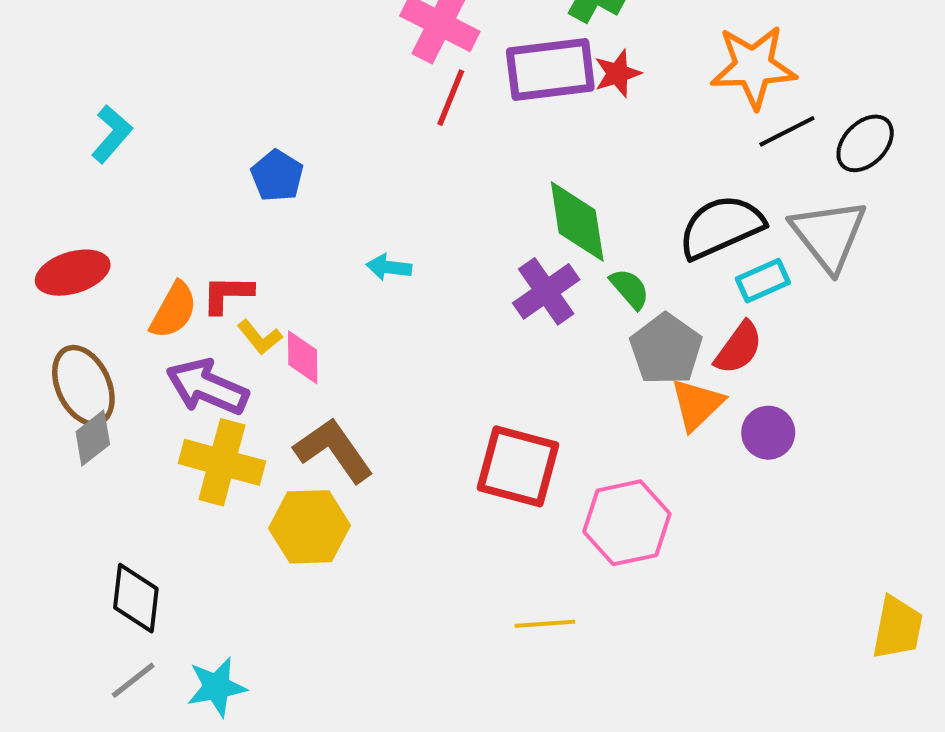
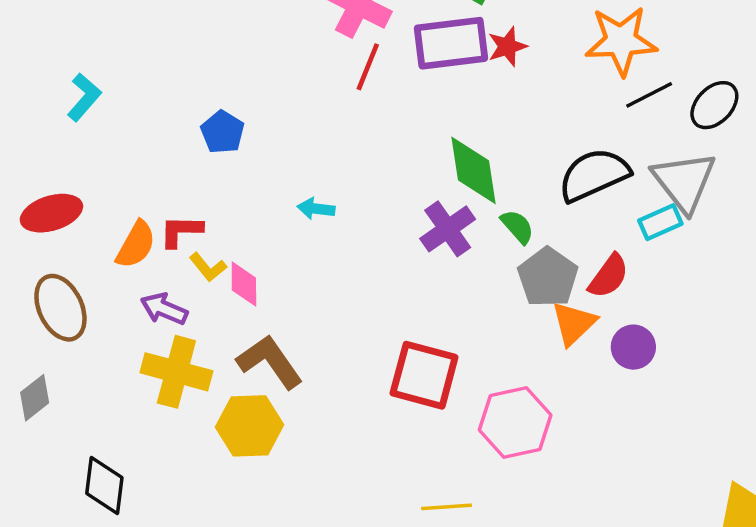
cyan rectangle: (763, 281) -> (660, 222), moved
purple arrow: (207, 387) -> (164, 309), size x0.7
gray diamond: (93, 438) -> (35, 398), moved

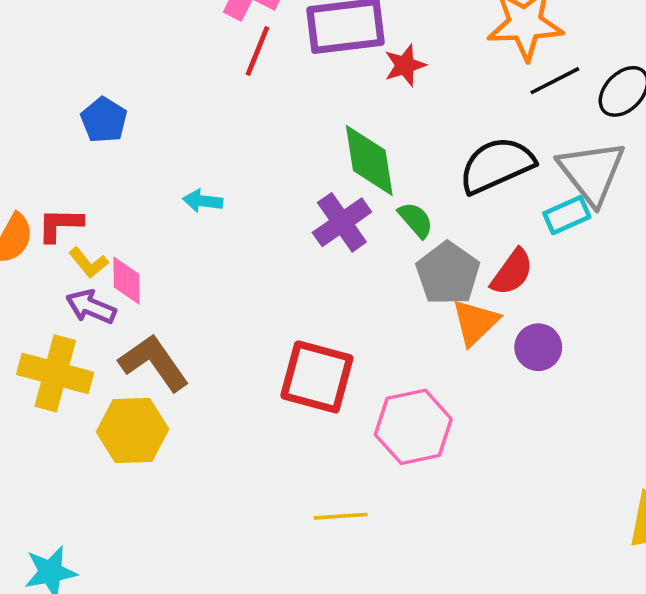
red star: (507, 47) -> (405, 65), moved
purple arrow: (164, 309) -> (91, 307), moved

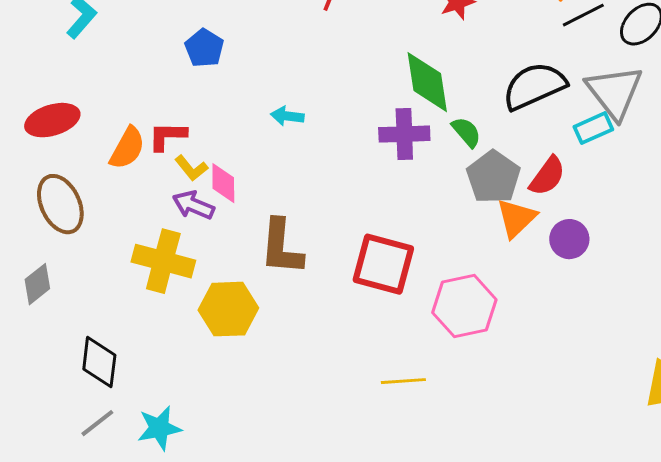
purple cross: (342, 222) -> (404, 134), turned 33
brown L-shape: (154, 363) -> (281, 247), moved, turned -140

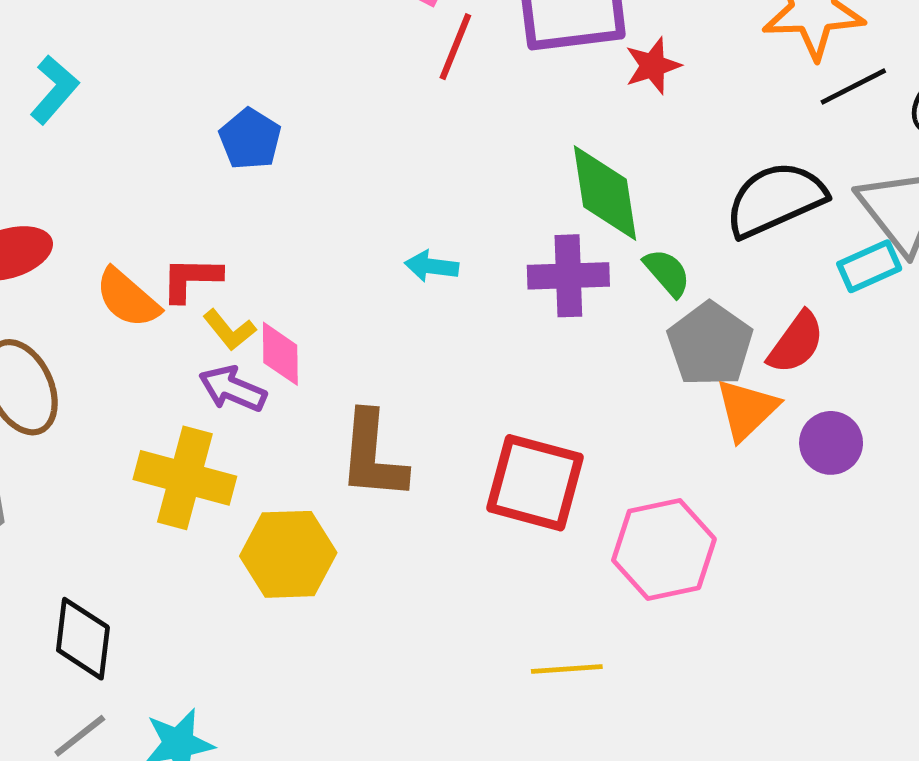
cyan arrow: (287, 116) -> (432, 266), moved
orange semicircle: (127, 148) -> (128, 298), turned 102

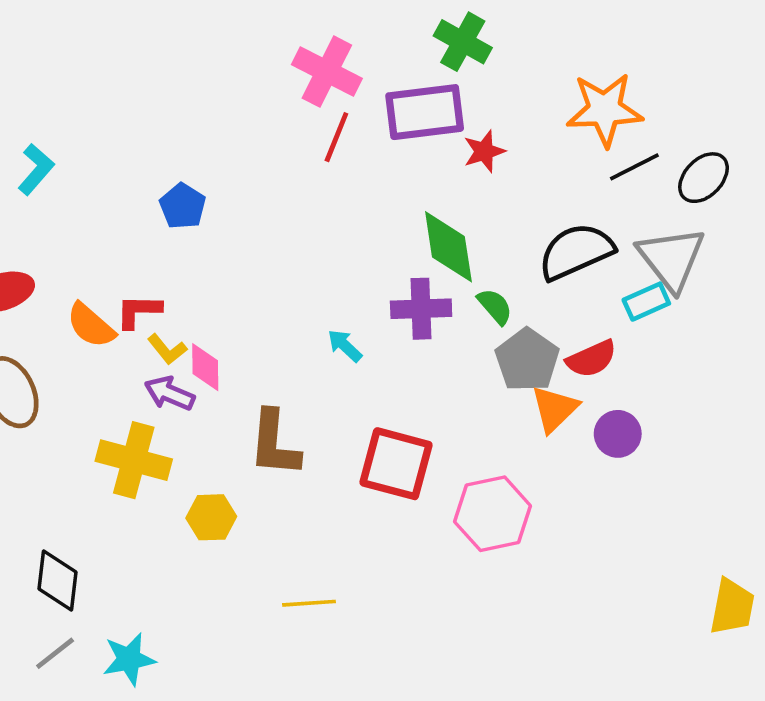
cyan arrow: (432, 266) -> (345, 346), moved, turned 36
red semicircle: (796, 343) -> (591, 359), turned 30
yellow hexagon: (288, 554) -> (211, 517), size x0.7
yellow line: (567, 669) -> (309, 603), moved

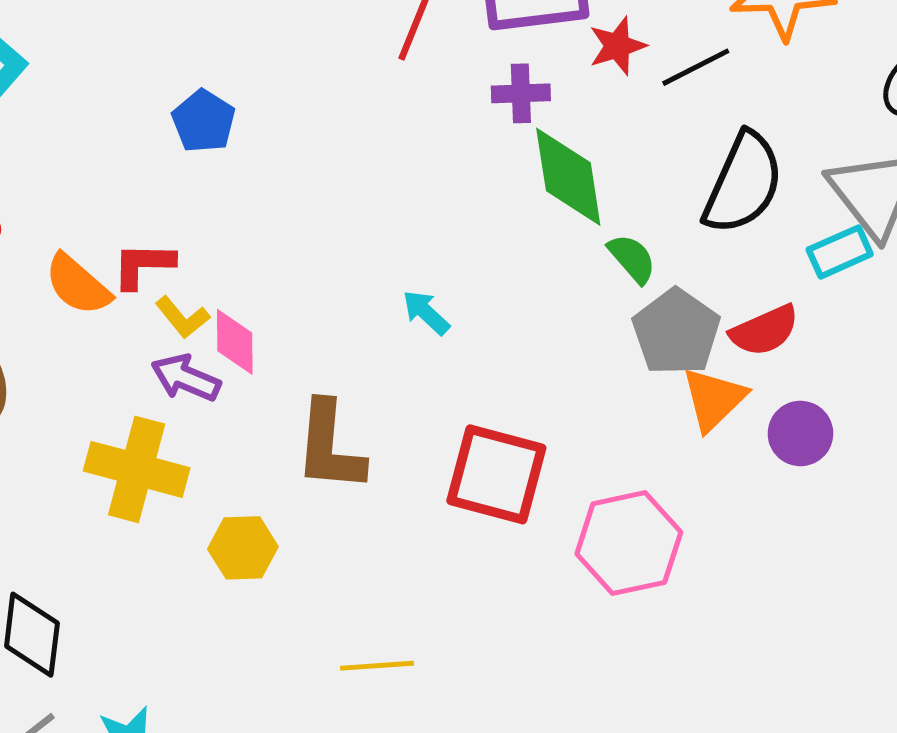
black line: (634, 167) -> (696, 67), moved
black semicircle: (576, 252) -> (743, 183), turned 138
purple cross: (421, 309) -> (521, 93), moved, size x0.7

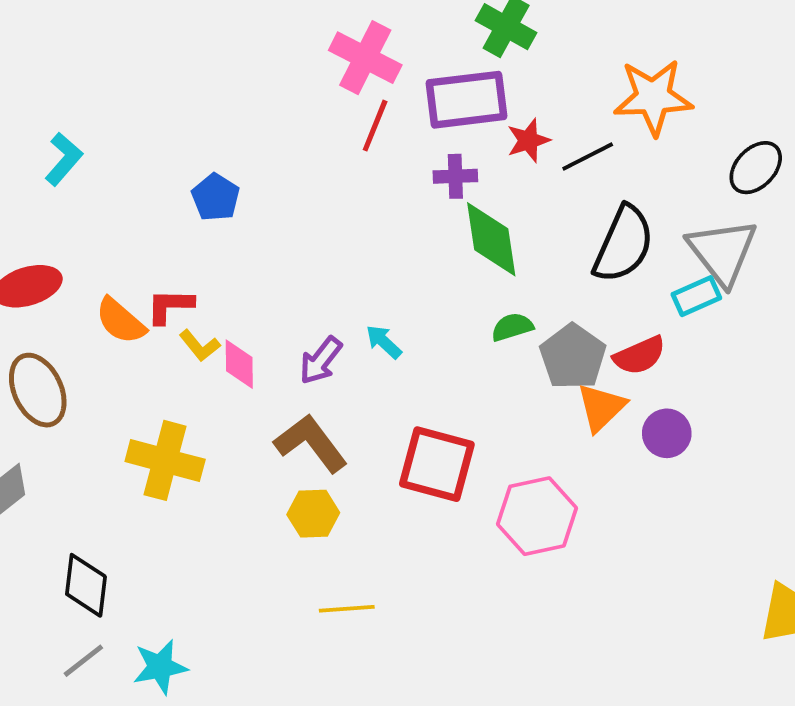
green semicircle: (632, 259) -> (512, 327), moved, turned -66
purple arrow: (186, 378) -> (321, 360), moved, turned -75
brown L-shape: (330, 447) -> (311, 443), turned 138
yellow hexagon: (243, 548) -> (313, 514), moved

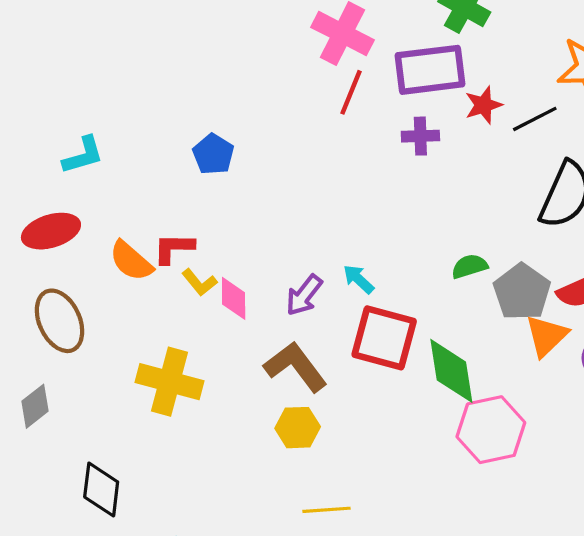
cyan L-shape: (64, 159) -> (83, 155), moved, turned 33
green diamond: (491, 239) -> (451, 371), moved
red square: (437, 464) -> (384, 338), moved

